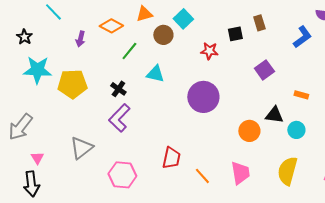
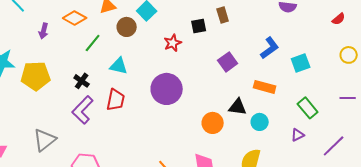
blue L-shape: (302, 37) -> (270, 48), moved
red star: (209, 51) -> (173, 43), turned -30
orange rectangle: (301, 95) -> (265, 87), size x1.5
red trapezoid: (171, 158) -> (116, 100), moved

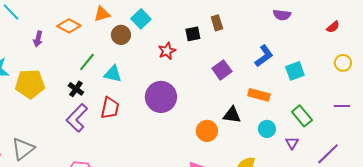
green line: (93, 43) -> (87, 62), moved
cyan circle: (260, 122) -> (267, 129), moved
purple triangle: (298, 135) -> (292, 143), turned -32
gray triangle: (45, 140) -> (23, 149), moved

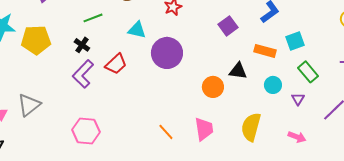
green line: (87, 62) -> (93, 18), turned 30
cyan square: (295, 71) -> (295, 41), moved
cyan triangle: (113, 74) -> (137, 30), moved
red trapezoid: (110, 108) -> (116, 64), turned 35

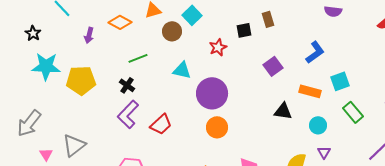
red trapezoid: (116, 64) -> (161, 124), moved
orange circle: (213, 87) -> (217, 127), moved
purple triangle: (298, 99) -> (324, 152), moved

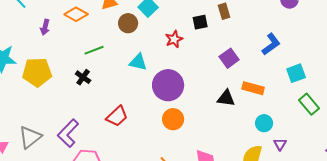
orange rectangle: (310, 91) -> (253, 88), moved
black triangle: (283, 111) -> (226, 98), moved
purple L-shape: (128, 114) -> (68, 133), moved
cyan circle: (318, 125) -> (264, 123), moved

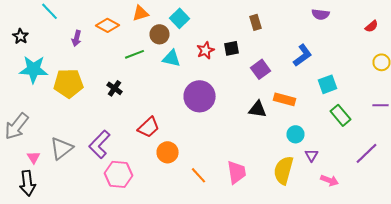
black square: (200, 22) -> (232, 48), moved
green line: (94, 50) -> (134, 54), moved
cyan triangle: (138, 62) -> (172, 58), moved
orange circle: (173, 119) -> (168, 152), moved

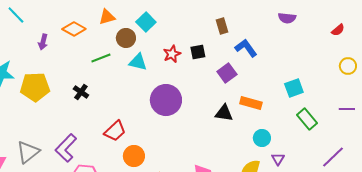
blue L-shape: (302, 55) -> (246, 48), moved, turned -90

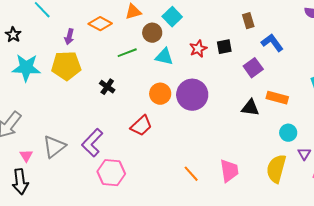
yellow pentagon: (35, 87) -> (66, 66), moved
orange circle: (134, 156) -> (160, 94), moved

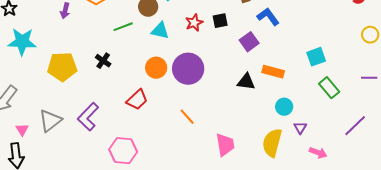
yellow pentagon: (66, 66) -> (62, 67), moved
pink hexagon: (111, 173) -> (123, 151), moved
orange line: (191, 174) -> (187, 117), moved

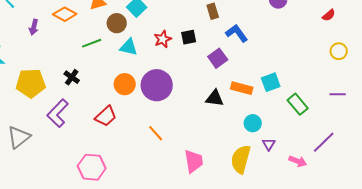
cyan square: (316, 57) -> (271, 82), moved
purple L-shape: (88, 117) -> (58, 113), moved
pink arrow: (318, 153) -> (298, 161), moved

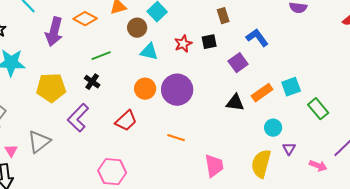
brown rectangle: (213, 11) -> (223, 16), moved
purple arrow: (34, 27) -> (54, 32), size x1.8
green line: (92, 43) -> (101, 56), moved
orange rectangle: (242, 88) -> (262, 93), turned -50
orange line: (156, 133) -> (176, 138), turned -30

